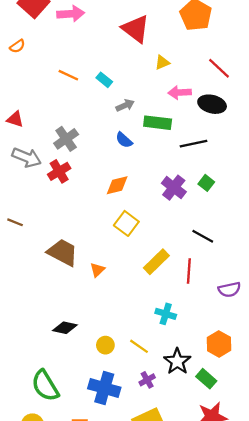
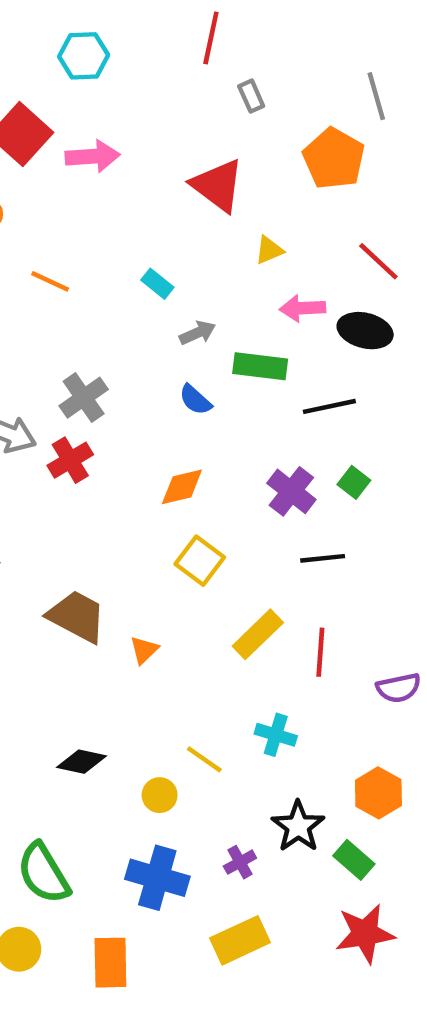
orange line: (68, 75) -> (50, 281), moved
black line: (203, 236) -> (323, 558), moved, turned -35
yellow line: (139, 346) -> (204, 759), moved

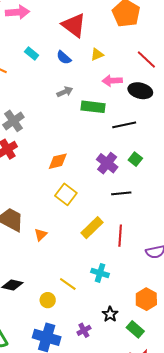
cyan rectangle: (157, 284) -> (32, 53), moved
blue semicircle: (195, 400) -> (64, 58), moved
black star: (298, 826) -> (110, 314), size x0.7

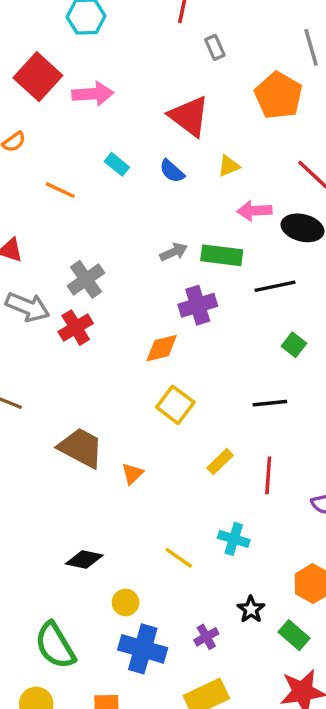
gray arrow: (65, 92) -> (174, 252), moved
purple cross: (107, 163) -> (198, 305), moved, turned 35
yellow rectangle: (92, 228) -> (220, 462), size x0.7
yellow circle: (48, 300) -> (126, 602), moved

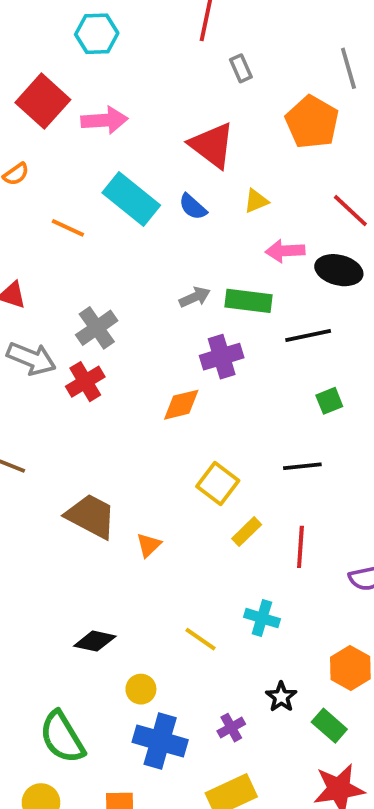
cyan rectangle: (117, 164) -> (131, 199), size x2.0
green square: (294, 345) -> (329, 401), turned 30
yellow square: (175, 405) -> (218, 483), moved

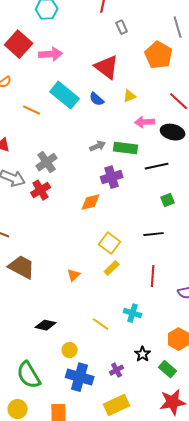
brown trapezoid: (91, 516) -> (22, 267), moved
yellow rectangle: (247, 532) -> (112, 268), moved

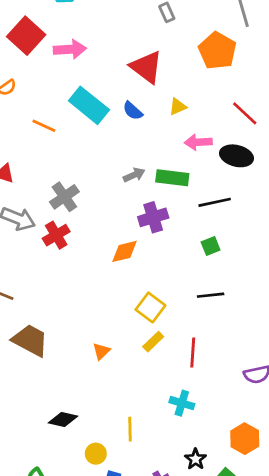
green square: (168, 200) -> (211, 246), moved
red line: (153, 276) -> (193, 353), moved
yellow line: (101, 324) -> (130, 429), moved, turned 54

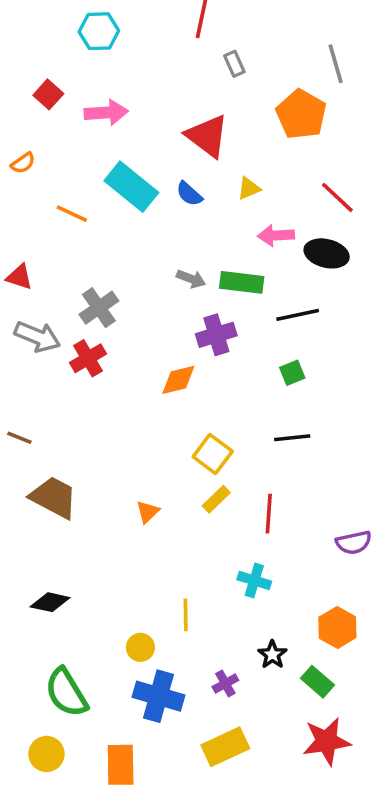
red square: (26, 36) -> (48, 94), size x0.6
gray arrow: (134, 175) -> (191, 279), turned 45
black diamond: (63, 420) -> (50, 602), moved

